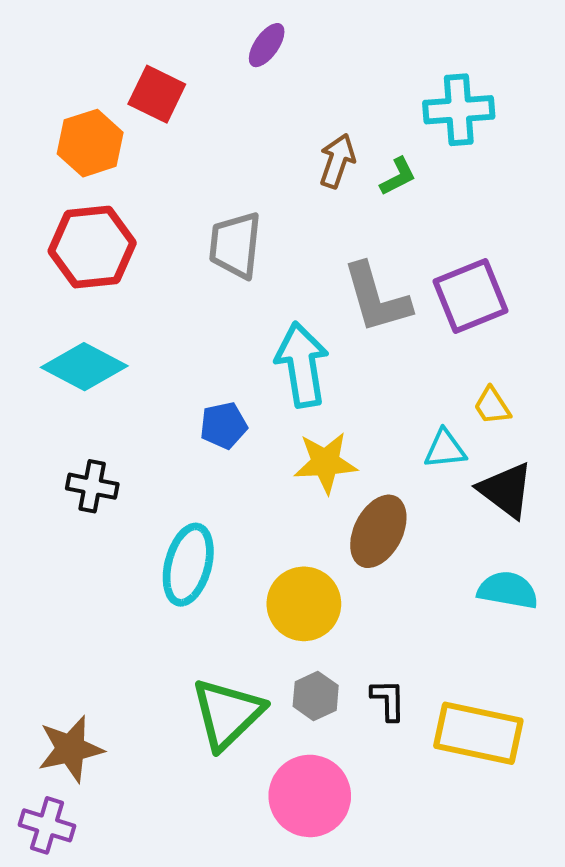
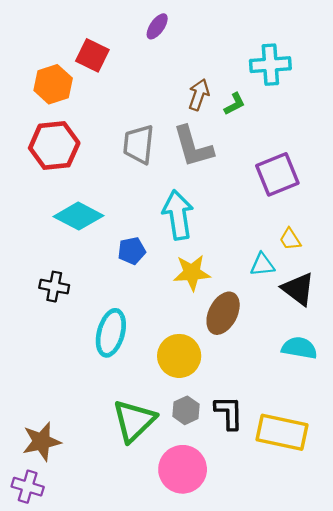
gray L-shape: (376, 298) -> (193, 147), moved
cyan diamond: (84, 367) -> (78, 216), moved
black L-shape: (388, 700) -> (229, 413), size x1.4

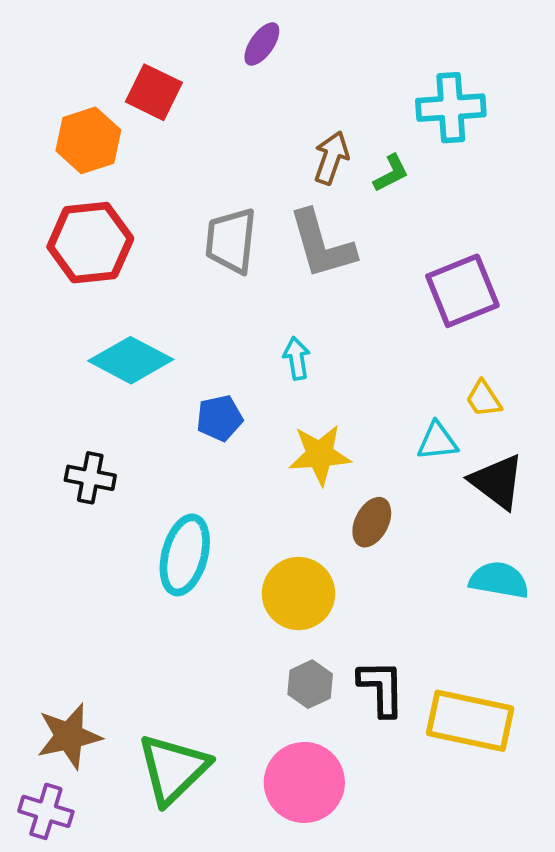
cyan arrow: (178, 215) -> (297, 358), size x0.5
brown ellipse: (223, 313) -> (372, 522), size x0.7
green triangle: (134, 421) -> (173, 769), moved

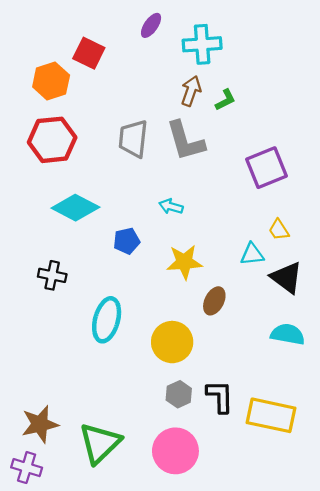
cyan cross: (451, 108) -> (202, 44), moved
cyan arrow: (297, 358) -> (171, 206), turned -65

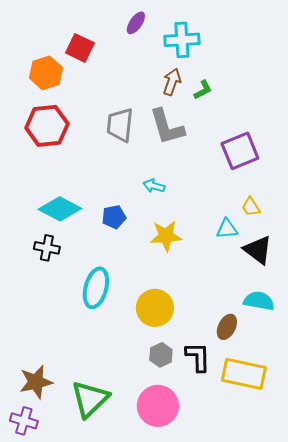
cyan diamond: (75, 208) -> (60, 209), moved
brown ellipse: (214, 301) -> (227, 327), moved

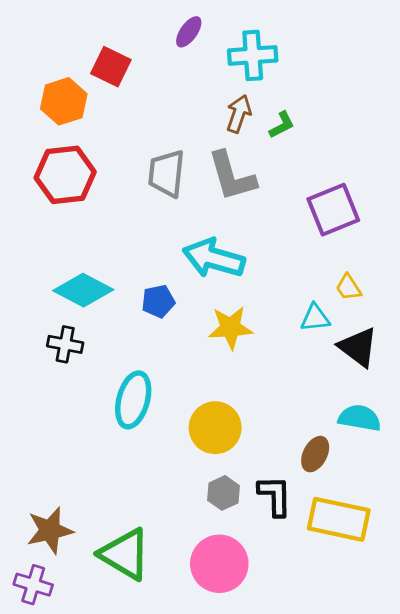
cyan arrow: (154, 186) -> (214, 258), size x2.0
green triangle: (90, 399) -> (125, 554), turned -45

